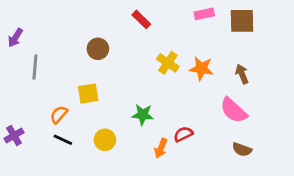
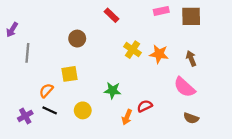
purple cross: (14, 136) -> (25, 116), moved

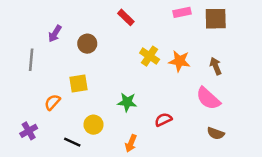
purple arrow: (12, 30) -> (55, 34), moved
black line: (50, 110) -> (72, 142), moved
orange arrow: (127, 117) -> (131, 143), moved

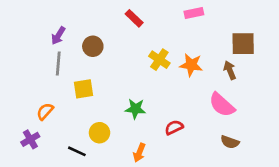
brown square: (216, 19) -> (243, 44), moved
gray line: (31, 60) -> (58, 64), moved
orange semicircle: (52, 102) -> (45, 111), moved

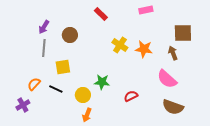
yellow circle: (99, 133) -> (83, 95), moved
brown semicircle: (230, 142) -> (173, 107), size x1.5
black line: (77, 151) -> (56, 89), moved
orange arrow: (139, 153) -> (87, 115), moved

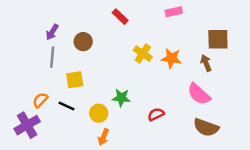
purple cross: (23, 105) -> (27, 125), size x1.5

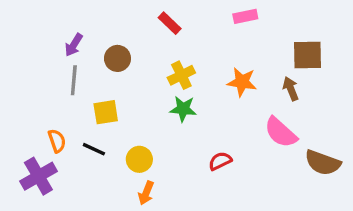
yellow cross: (143, 54) -> (181, 75), moved, turned 30
green star: (121, 98) -> (183, 109), moved
orange semicircle: (40, 100) -> (57, 141), turned 119
brown semicircle: (206, 127) -> (323, 163), moved

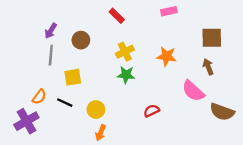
brown arrow: (291, 89) -> (208, 67), moved
orange semicircle: (57, 141) -> (39, 97), turned 56

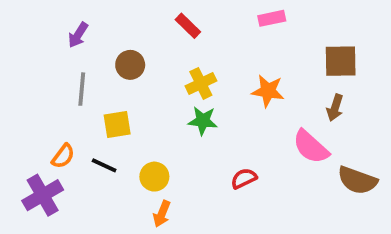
purple arrow: (51, 31) -> (78, 35), moved
brown arrow: (208, 67) -> (335, 108), turned -140

